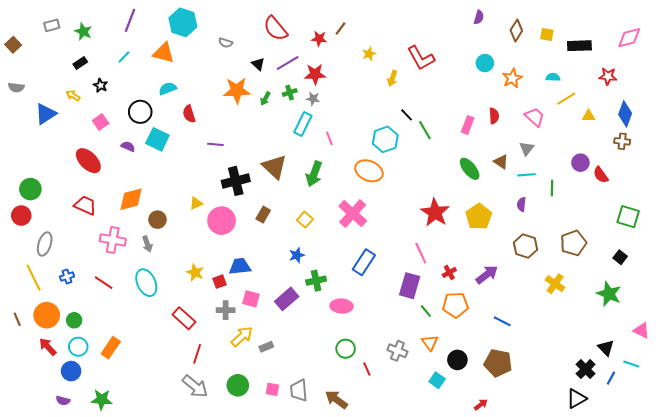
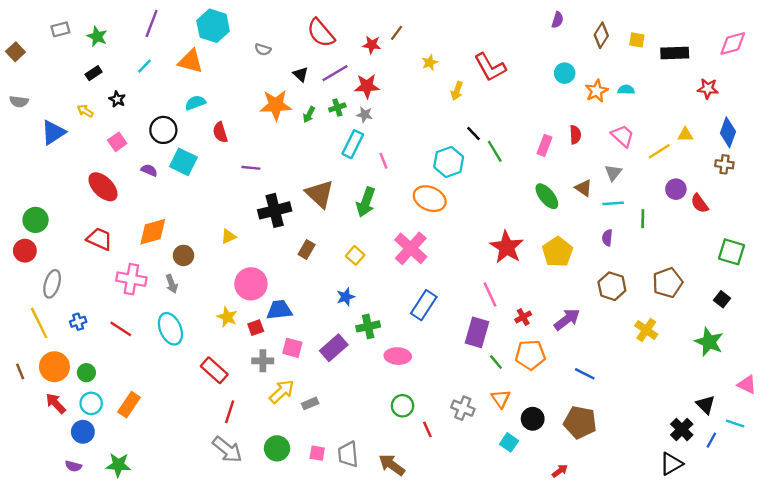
cyan semicircle: (553, 77) -> (626, 90), moved
yellow line: (566, 99) -> (659, 151), moved
pink circle: (222, 221) -> (251, 284), moved

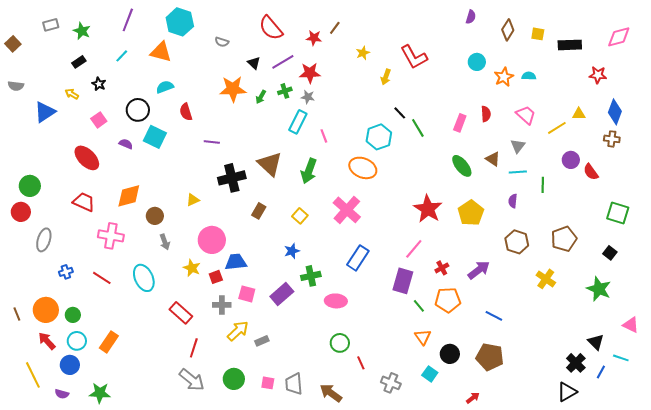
gray arrow: (172, 284) -> (165, 242), moved
pink line: (490, 294) -> (414, 249), turned 65
yellow line: (39, 323) -> (33, 375), moved
gray cross: (463, 408) -> (391, 383), moved

